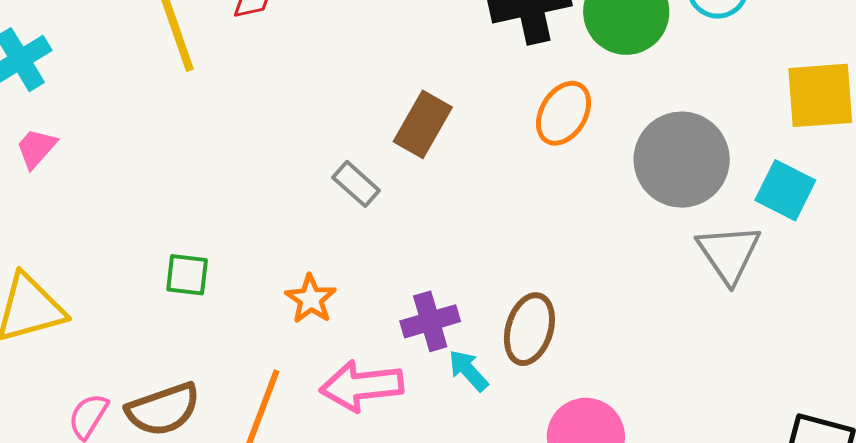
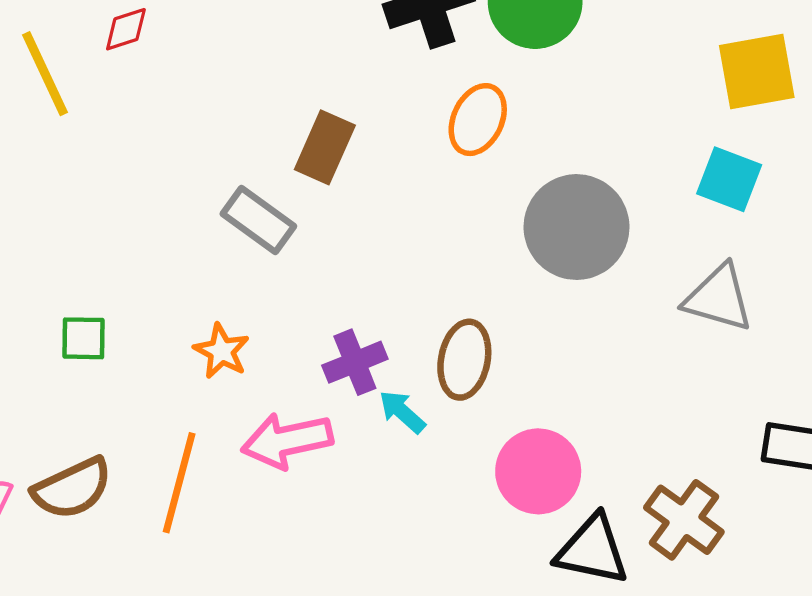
gray circle: (682, 160) -> (577, 227), moved
gray rectangle: (356, 184) -> (258, 220), size x1.4
gray triangle: (729, 254) -> (718, 298), moved, turned -34

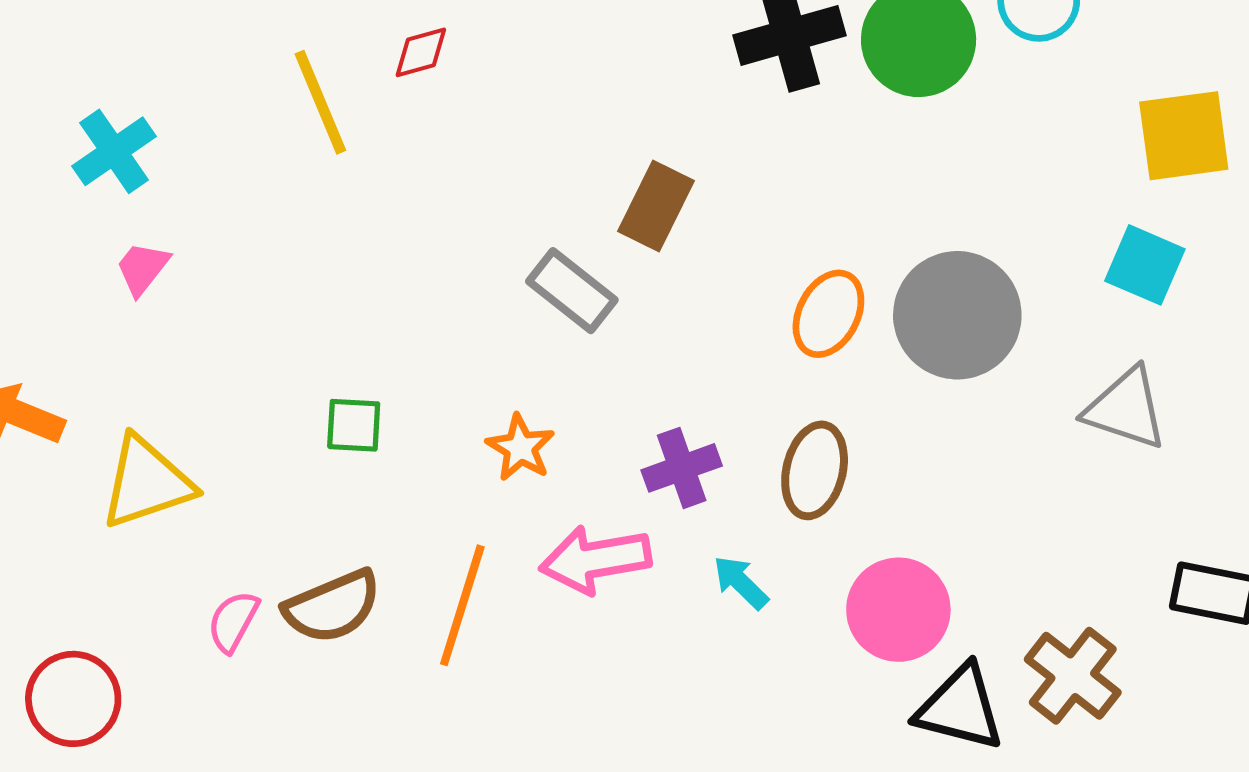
orange ellipse: (478, 120) -> (828, 314), moved
cyan arrow: (402, 412) -> (741, 582), moved

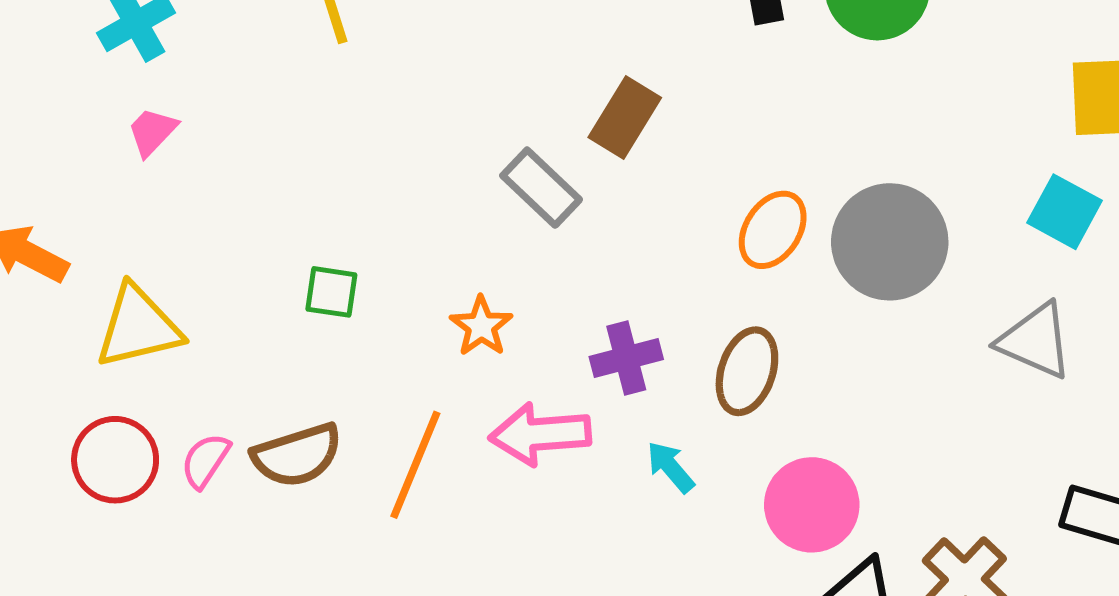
red circle: (73, 699) -> (115, 460), moved

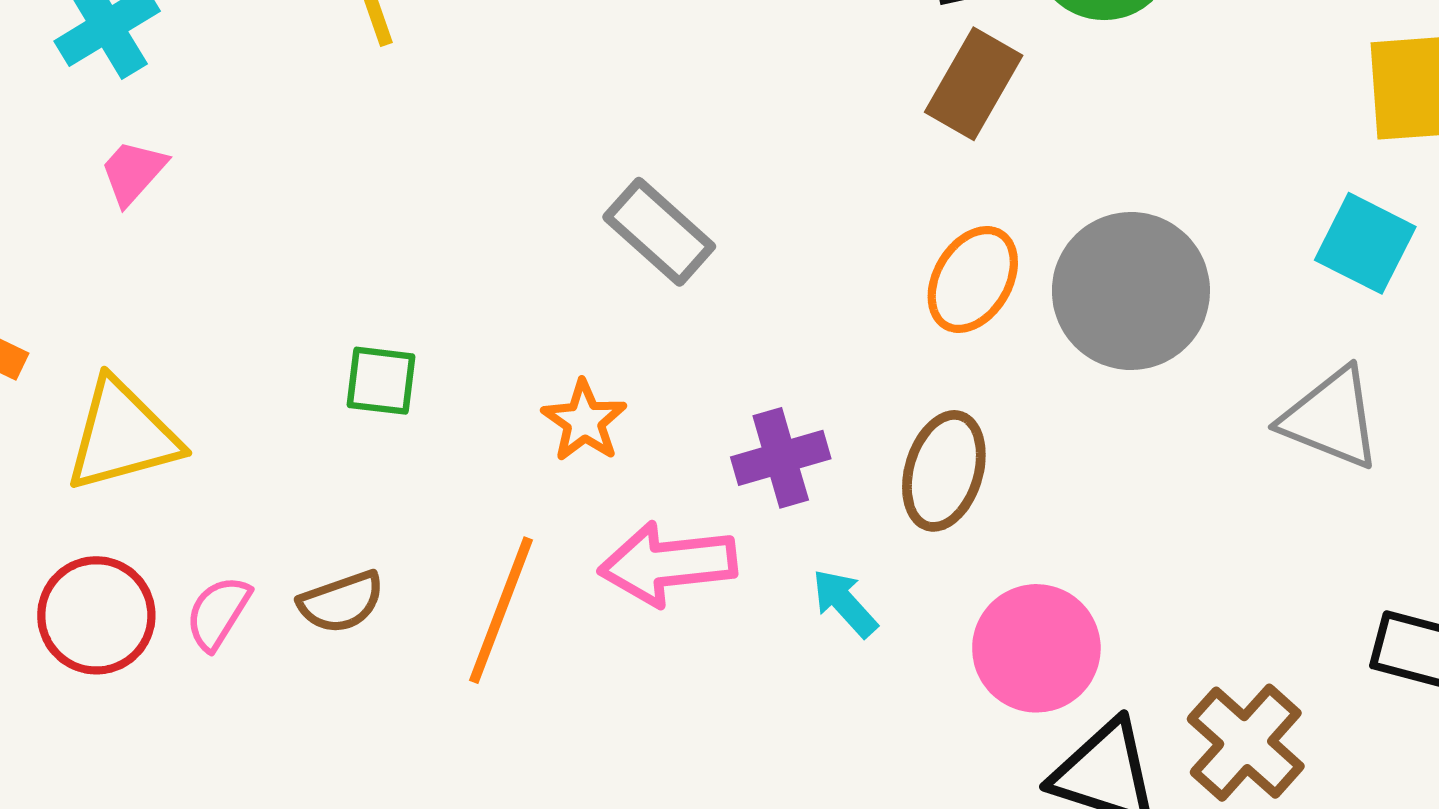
brown rectangle: (625, 117) -> (974, 84), moved
brown semicircle: (297, 455) -> (341, 602), size x0.7

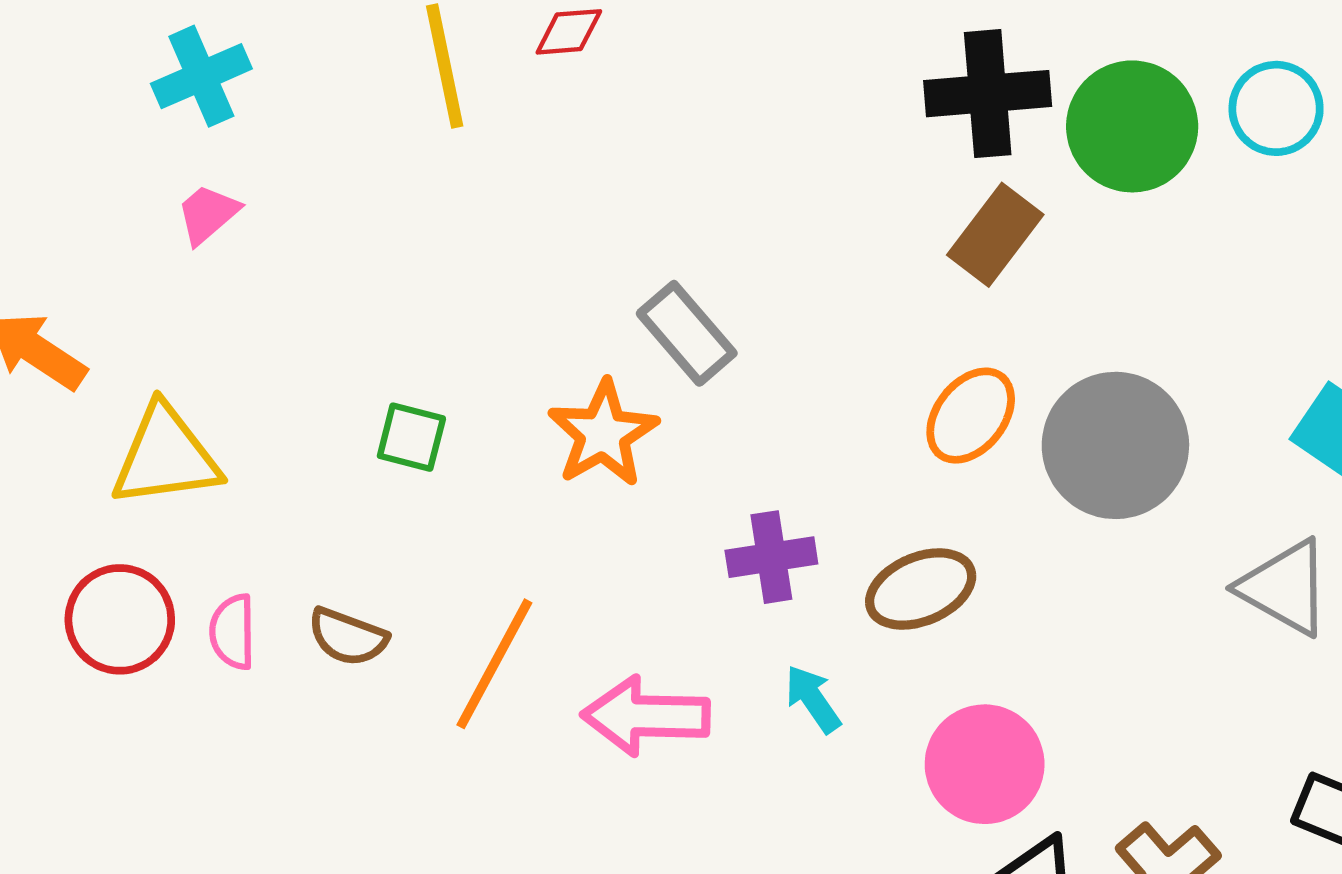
orange star: (584, 421) -> (603, 434), moved, size x1.4
brown ellipse: (944, 471) -> (921, 589), turned 43
pink arrow: (668, 564) -> (646, 716), moved
brown semicircle: (341, 602) -> (348, 637), turned 32
pink semicircle: (218, 613) -> (233, 632), turned -40

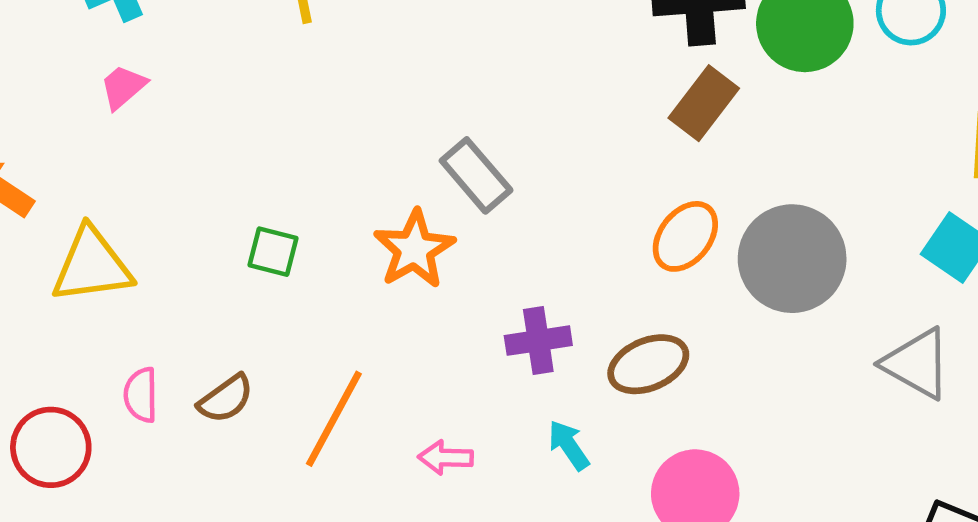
red circle: (120, 619) -> (51, 447), moved
brown semicircle: (348, 637) -> (226, 399), turned -56
pink arrow: (646, 716) -> (446, 458), size x0.6

